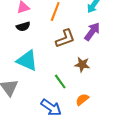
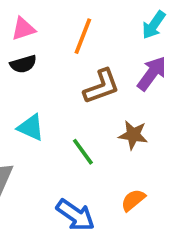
cyan triangle: (27, 60) -> (31, 127), size x0.7
green line: (60, 82) -> (83, 152), moved

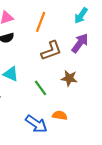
orange semicircle: (133, 200) -> (60, 115), moved, turned 48

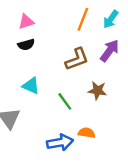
orange line: (41, 22) -> (83, 19), moved
blue arrow: (36, 124) -> (60, 142), turned -45

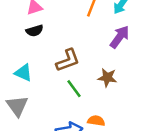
brown L-shape: (77, 59) -> (68, 60), moved
cyan triangle: (31, 86) -> (23, 73), moved

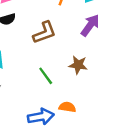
brown L-shape: (68, 60) -> (44, 32), moved

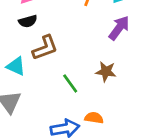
brown L-shape: (44, 32) -> (45, 48), moved

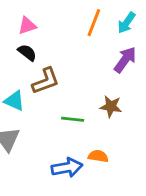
black semicircle: (28, 21) -> (27, 53), turned -126
green line: (70, 83) -> (73, 119), turned -48

